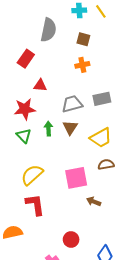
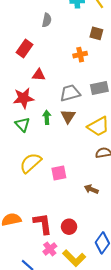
gray semicircle: (48, 30) -> (47, 20), size x0.6
brown square: (83, 39) -> (96, 33), moved
pink square: (76, 178) -> (59, 173), moved, size x0.7
red L-shape: (35, 205) -> (43, 224), moved

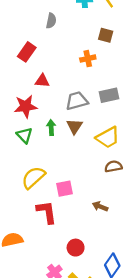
red L-shape: (43, 224) -> (47, 212), moved

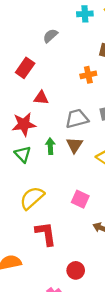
gray semicircle: (51, 21) -> (50, 36), turned -144
pink square: (64, 189) -> (80, 199), moved, turned 36

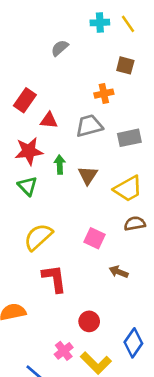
red rectangle: (25, 68) -> (25, 100), moved
gray trapezoid: (77, 119) -> (89, 126), moved
green arrow: (50, 146) -> (60, 165), moved

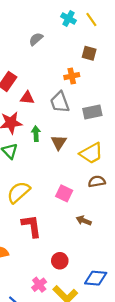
cyan cross: (100, 23) -> (68, 18), turned 32
gray trapezoid: (89, 126) -> (60, 102), turned -95
blue diamond: (133, 343) -> (96, 278), turned 60

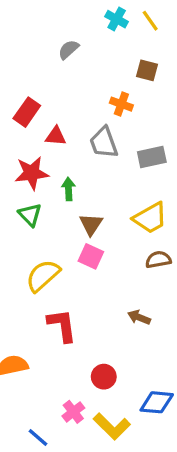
orange cross: (72, 76) -> (121, 104), turned 32
brown triangle: (59, 142) -> (91, 224), moved
pink square: (64, 193) -> (91, 256), moved

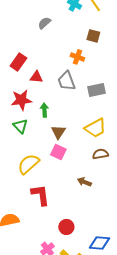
brown arrow: (139, 317) -> (84, 182), moved

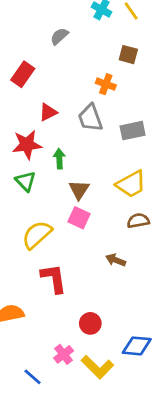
red rectangle: (18, 62) -> (23, 74), moved
red triangle: (36, 77) -> (48, 112), turned -32

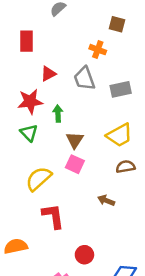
red rectangle: (23, 74) -> (27, 41), turned -35

